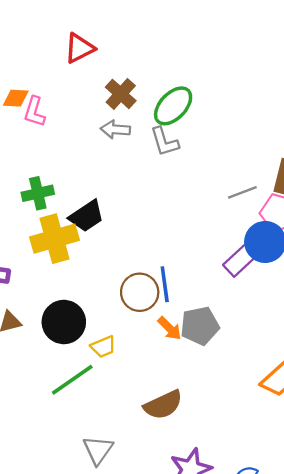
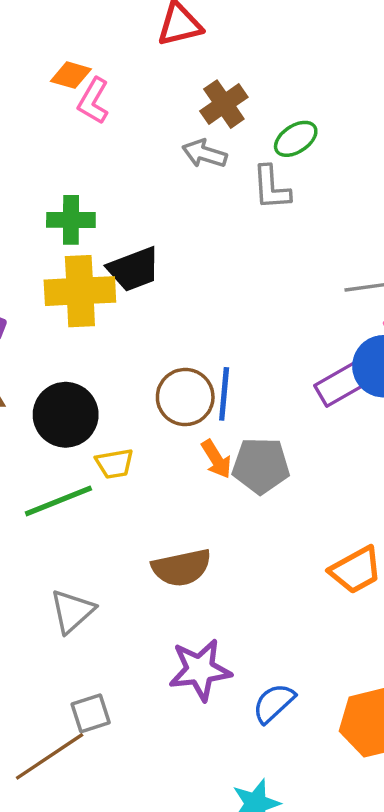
green ellipse: (173, 106) -> (296, 139), size x0.7

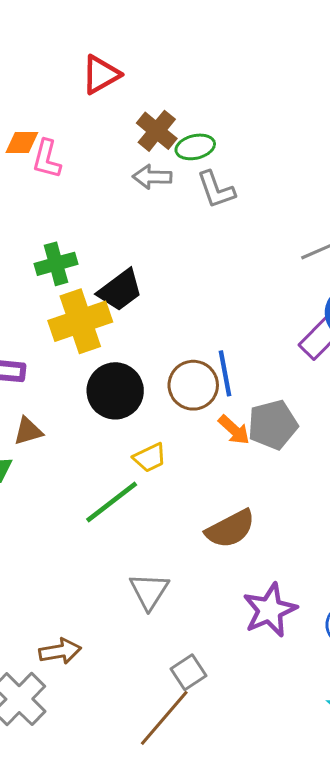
green ellipse: (296, 139) -> (195, 147), moved, turned 36
black circle: (66, 415) -> (115, 391), moved

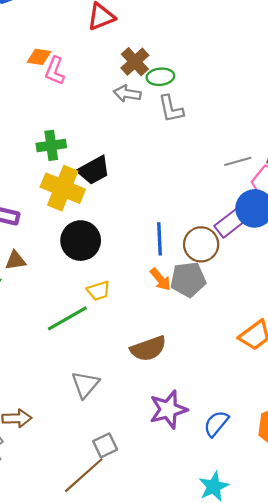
yellow cross: (80, 321) -> (63, 188), turned 33
brown circle: (193, 385) -> (201, 244), moved

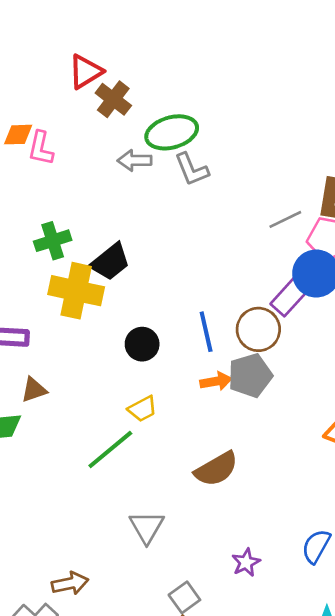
brown cross: (135, 62) -> (113, 99), moved
green ellipse: (160, 77) -> (172, 132), size x1.5
black circle: (81, 241) -> (142, 344), moved, size x0.7
orange arrow: (160, 279) -> (216, 381), turned -50
purple star: (168, 409) -> (246, 562), moved, size x0.6

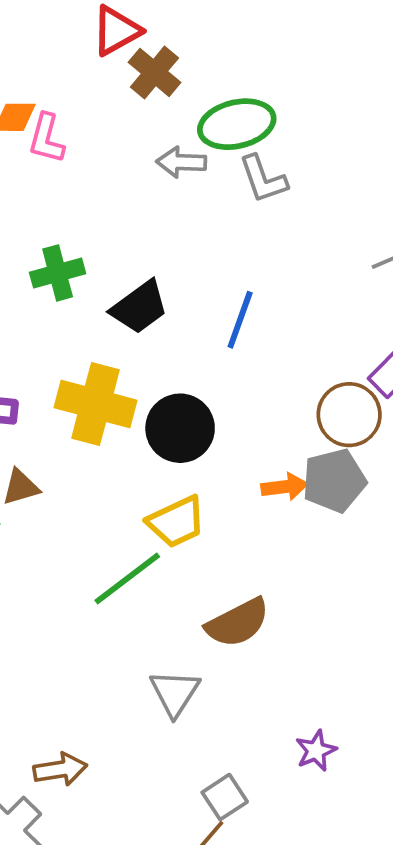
yellow cross: (76, 291) -> (96, 404), moved
blue line: (206, 332) -> (240, 320), moved, turned 30
black circle: (142, 344) -> (180, 428), size x1.4
yellow trapezoid: (142, 409) -> (176, 522), size x1.4
brown semicircle: (216, 469) -> (238, 623), moved

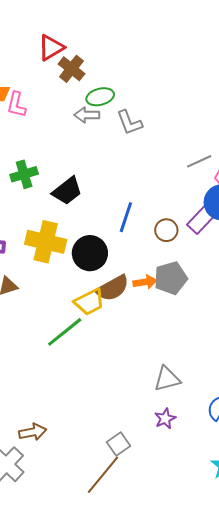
green ellipse: (237, 124) -> (100, 97), moved, size x0.7
blue line: (240, 320) -> (126, 217), moved
brown circle: (349, 415) -> (166, 230), moved, size x0.7
brown semicircle: (238, 623) -> (113, 288), moved
gray triangle: (175, 693) -> (167, 379), moved, turned 44

